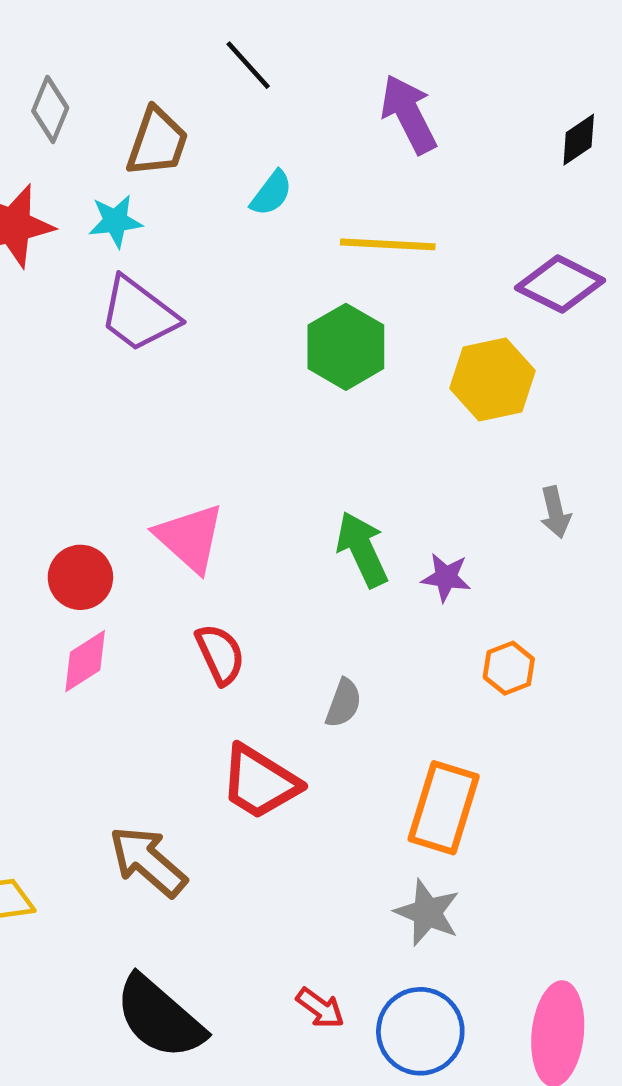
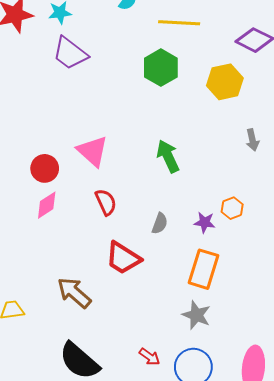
purple star: (446, 577) -> (205, 222), moved

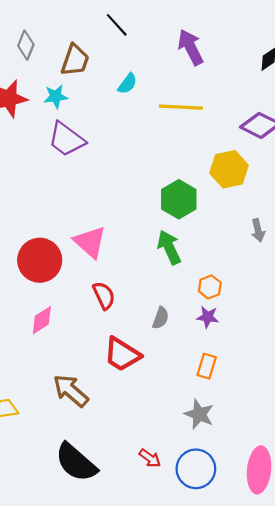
green hexagon: (161, 68) -> (179, 199), moved
red circle: (45, 168) -> (40, 260), size x1.5
pink diamond: (47, 205) -> (42, 320), moved
orange hexagon: (232, 208) -> (210, 287), moved
orange rectangle: (204, 269) -> (207, 366), size x0.6

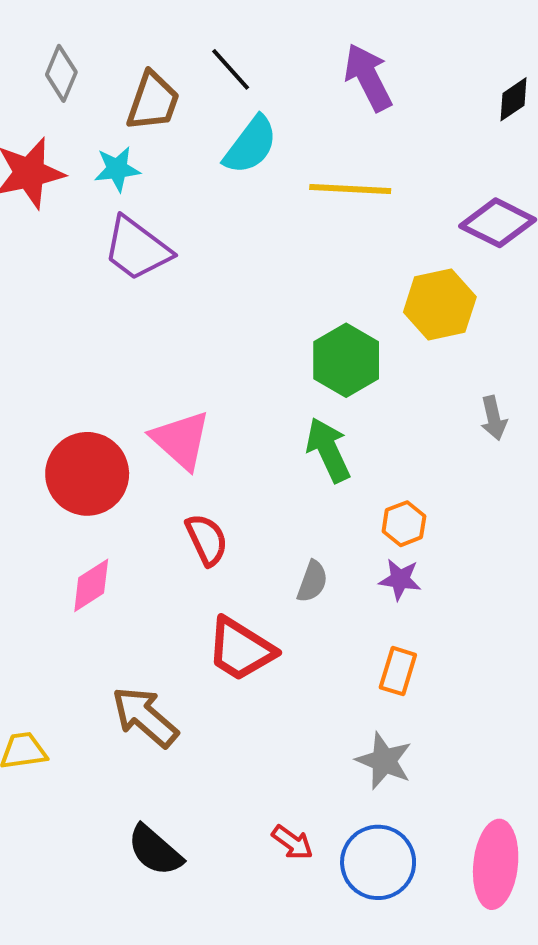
black line: (117, 25) -> (231, 69), moved
cyan semicircle: (127, 84) -> (251, 145), size x1.5
black semicircle: (76, 462) -> (155, 850), size x0.7

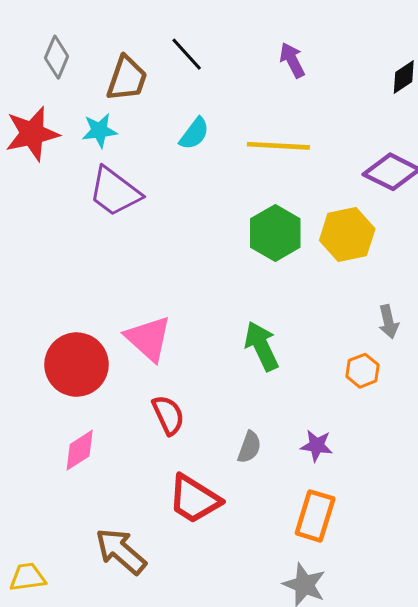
purple arrow: (368, 77) -> (292, 60), size x0.7
cyan semicircle: (251, 145) -> (194, 134), moved, size x0.7
green hexagon: (346, 360) -> (275, 233), moved
orange hexagon: (404, 524) -> (362, 371), moved
orange rectangle: (398, 671) -> (315, 516), size x1.4

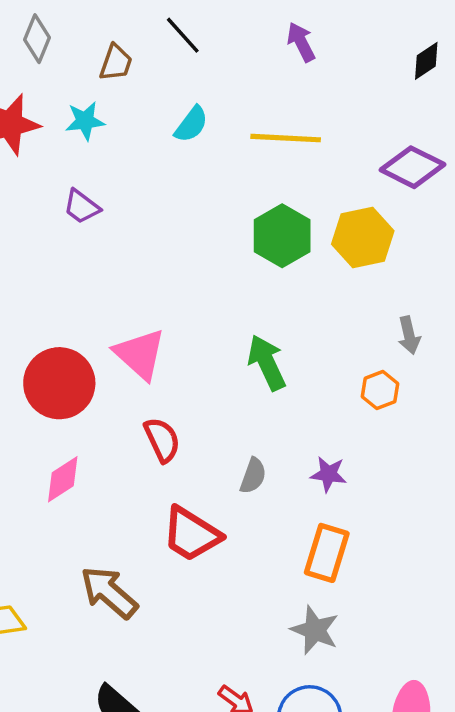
brown trapezoid: (127, 79) -> (116, 63), size x0.7
purple trapezoid: (115, 192) -> (82, 207), moved, size x0.6

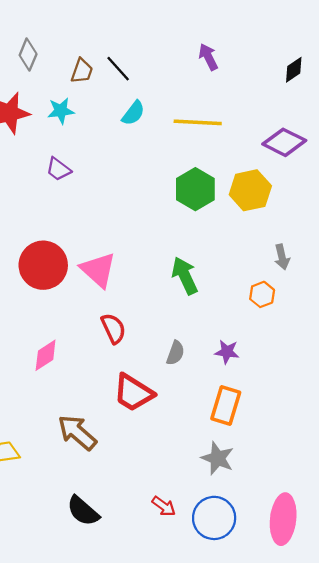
black line: (183, 35) -> (118, 69), moved
red circle: (59, 383) -> (43, 265), moved

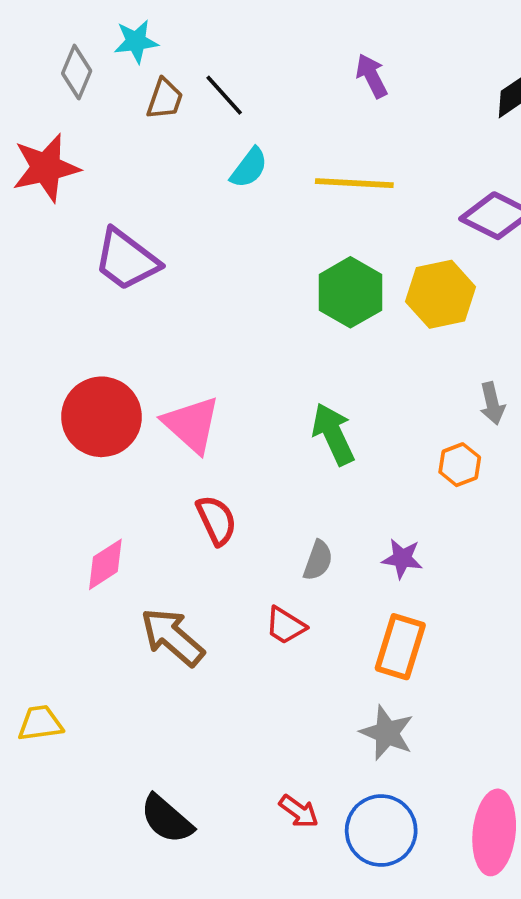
cyan star: (61, 111) -> (136, 41), moved
purple trapezoid: (58, 169) -> (126, 260), size x1.6
red trapezoid: (133, 393) -> (285, 626), moved, size x0.6
brown arrow: (77, 433) -> (172, 637), moved

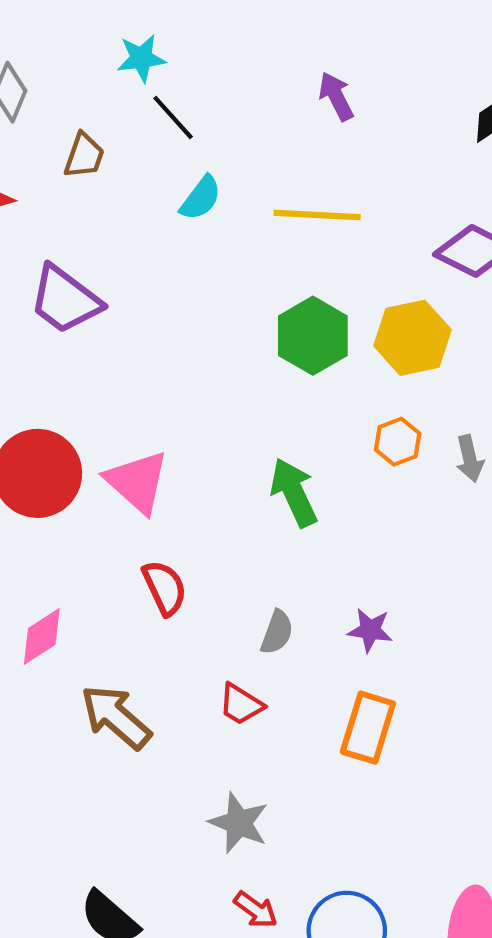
cyan star: (136, 41) -> (141, 58), moved
brown trapezoid: (165, 99) -> (84, 156), moved
orange hexagon: (460, 465) -> (398, 442), moved
gray star: (387, 733) -> (239, 823), moved

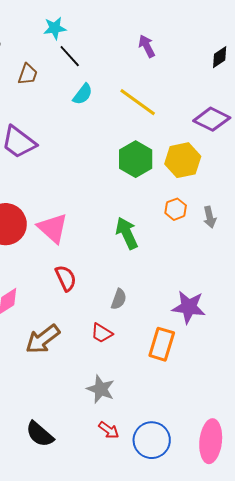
yellow line: (317, 215) -> (138, 102), turned 33
purple star: (370, 630) -> (189, 307), moved, size x1.6
brown arrow: (116, 717) -> (43, 339), turned -78

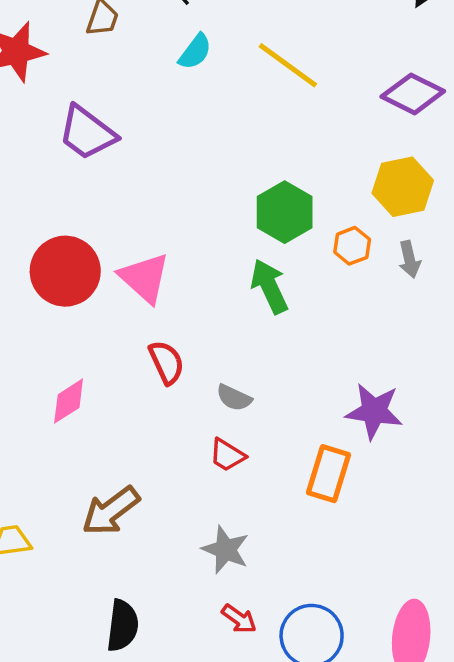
green hexagon: (136, 159) -> (285, 212), moved
yellow hexagon: (183, 160) -> (403, 187), moved
gray semicircle: (119, 299) -> (234, 398), moved, turned 95
brown arrow: (43, 339) -> (111, 511), moved
black semicircle: (40, 434) -> (123, 626), turned -124

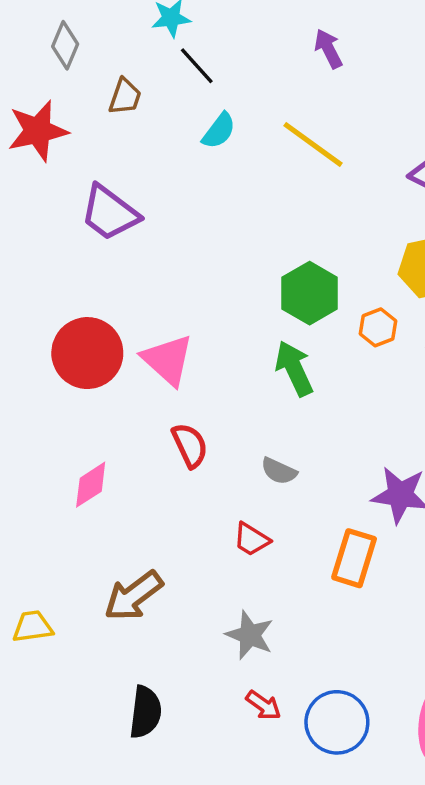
gray semicircle: (234, 398) -> (279, 471), moved

